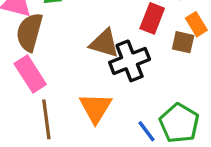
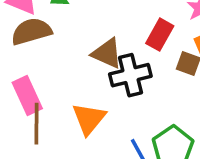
brown semicircle: (29, 32) -> (31, 31), turned 51
pink rectangle: (30, 74) -> (27, 95), moved

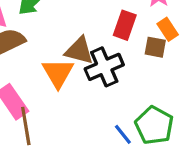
orange triangle: (89, 119) -> (58, 73), moved

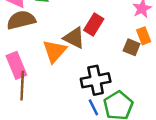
red rectangle: (125, 25) -> (94, 24), moved
black cross: (104, 67) -> (96, 80), moved

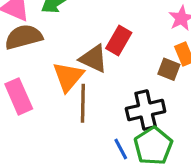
black cross: (96, 80) -> (146, 110), moved
brown line: (22, 86) -> (83, 103), moved

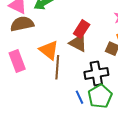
brown triangle: (93, 59) -> (78, 43), moved
orange triangle: (68, 77) -> (49, 50), turned -35

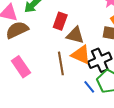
red rectangle: (82, 29) -> (60, 21), moved
orange triangle: (49, 50) -> (81, 55), moved

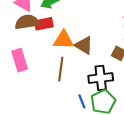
red rectangle: (60, 21) -> (44, 24), moved, turned 42
orange triangle: (81, 55) -> (63, 40), moved, turned -40

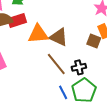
brown line: (61, 69) -> (56, 64), moved, turned -40
black cross: (101, 78) -> (79, 67), size x0.6

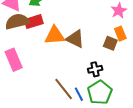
brown line: (56, 64) -> (64, 89), moved

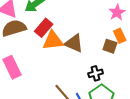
red rectangle: (34, 22) -> (44, 28), moved, turned -30

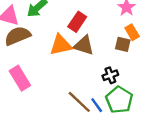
red rectangle: (44, 28) -> (77, 22), moved

